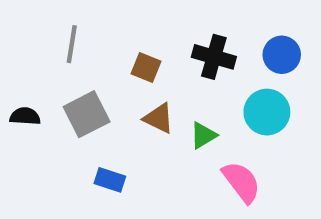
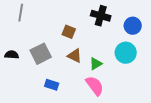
gray line: (72, 44) -> (21, 13), moved
black cross: (214, 57) -> (101, 16), moved
pink semicircle: (241, 182) -> (95, 86), moved

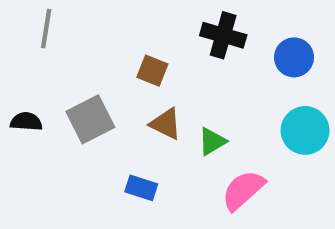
cyan circle: (126, 53) -> (305, 130), moved
blue rectangle: (52, 85) -> (141, 188), moved
pink semicircle: (95, 86) -> (243, 190), moved, turned -95

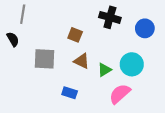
gray square: (90, 119) -> (45, 59), turned 30
black semicircle: (26, 122) -> (13, 39), moved, turned 56
cyan circle: (305, 130) -> (132, 64), moved

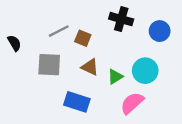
gray line: (23, 14) -> (59, 31), moved, turned 54
blue rectangle: (70, 93) -> (77, 102), size x1.5

